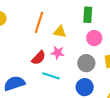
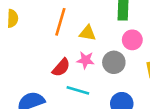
gray circle: (86, 63) -> (114, 62), moved

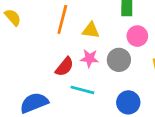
yellow semicircle: (13, 18) -> (13, 17), turned -42

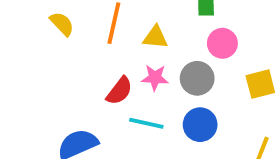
yellow semicircle: (13, 17) -> (62, 24), moved
blue circle: (128, 102) -> (200, 125), moved

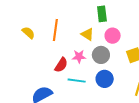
yellow triangle: (155, 37) -> (87, 34), moved, turned 32

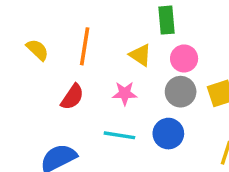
gray circle: (101, 55) -> (181, 92), moved
red semicircle: (61, 65) -> (72, 97), moved

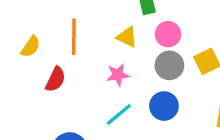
yellow semicircle: (37, 50) -> (31, 47), turned 90
red semicircle: (72, 97) -> (55, 79), moved
cyan line: (119, 135) -> (119, 115), turned -40

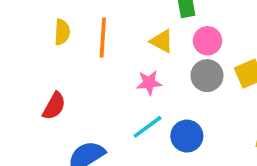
yellow semicircle: (31, 47) -> (62, 32), moved, turned -35
red semicircle: (55, 79) -> (54, 106), moved
blue circle: (164, 106) -> (187, 136), moved

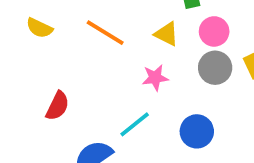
yellow semicircle: (62, 32) -> (39, 28), moved, turned 115
orange line: (103, 37) -> (105, 33), turned -60
cyan line: (148, 127) -> (135, 124), moved

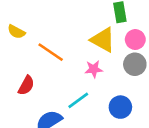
orange line: (105, 33) -> (51, 52), moved
yellow triangle: (167, 34) -> (103, 40), size x1.5

